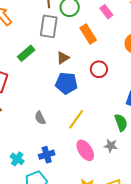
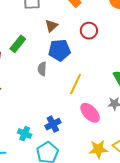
green rectangle: (26, 53) -> (18, 44), moved
gray semicircle: (40, 118) -> (42, 69), moved, turned 40

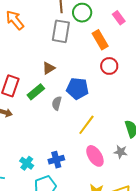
brown triangle: (51, 26) -> (49, 68), moved
red circle: (89, 31) -> (109, 66), moved
green rectangle: (18, 44) -> (36, 92), moved

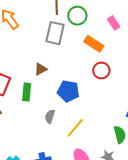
orange rectangle: (100, 40) -> (94, 44), turned -30
green rectangle: (36, 92) -> (27, 92), turned -48
gray semicircle: (57, 103) -> (50, 116), moved

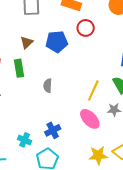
blue pentagon: (68, 91) -> (57, 42), moved
yellow line: (75, 128) -> (93, 91), moved

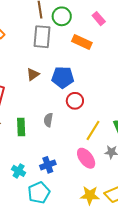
red circle: (86, 28) -> (75, 101), moved
green rectangle: (19, 68) -> (21, 127), moved

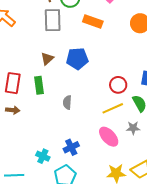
red circle: (75, 101) -> (118, 85), moved
green rectangle: (21, 127) -> (39, 85), moved
yellow line: (93, 130) -> (113, 108), turned 40

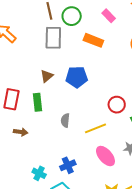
yellow line: (113, 108) -> (96, 128), moved
brown arrow: (13, 110) -> (21, 132), moved

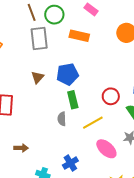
green rectangle: (38, 102) -> (73, 100), moved
brown arrow: (21, 132) -> (21, 148), moved

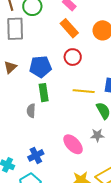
orange rectangle: (79, 36) -> (69, 28), moved, turned 30
red circle: (111, 96) -> (73, 57), moved
yellow line: (93, 123) -> (84, 91), moved, turned 30

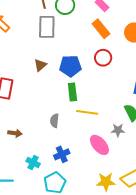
yellow line: (84, 91) -> (87, 112), moved
gray semicircle: (31, 111) -> (54, 121), moved
gray star: (97, 135) -> (118, 130), moved

